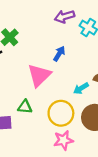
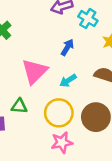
blue arrow: (59, 54) -> (67, 47), moved
cyan arrow: (81, 88) -> (68, 81), moved

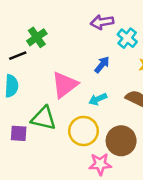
green triangle: (19, 106) -> (44, 118), size x1.5
pink star: (62, 142) -> (100, 164), moved

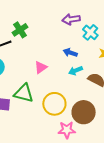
blue arrow: (102, 65) -> (70, 53), turned -112
pink triangle: (65, 85) -> (41, 67), size x0.6
cyan arrow: (98, 99) -> (76, 71), moved

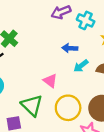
pink triangle: (41, 67) -> (50, 81), moved, turned -32
green triangle: (24, 93) -> (32, 105), turned 45

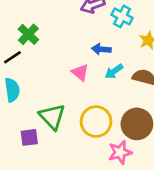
pink triangle: (50, 81) -> (80, 73), moved

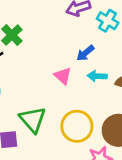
blue arrow: (101, 49) -> (85, 53), turned -48
cyan arrow: (114, 71) -> (97, 76), turned 36

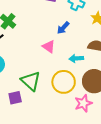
cyan arrow: (97, 76) -> (76, 58), moved

